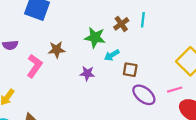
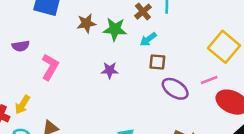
brown star: (57, 50) -> (86, 23), moved
cyan arrow: (112, 55) -> (148, 39), moved

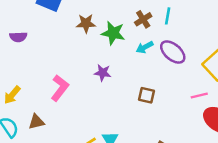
brown square: (157, 62) -> (147, 95), moved
pink L-shape: (50, 67) -> (60, 88), moved
purple ellipse: (175, 89) -> (173, 52), moved

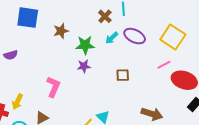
green star: (113, 33) -> (85, 45), moved

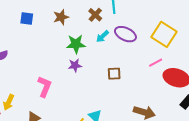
blue square: (28, 18) -> (27, 18), moved, size x0.6
brown star: (61, 31) -> (61, 17), moved

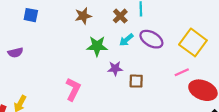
blue square: (27, 18) -> (31, 15), moved
purple star: (75, 65) -> (115, 68), moved
pink L-shape: (45, 87) -> (73, 89), moved

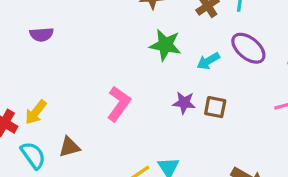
cyan arrow: (126, 40) -> (208, 61), moved
purple star: (115, 68) -> (184, 103), moved

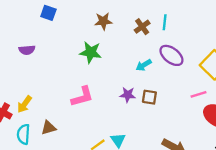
green star: (165, 45) -> (91, 52), moved
pink L-shape: (119, 104) -> (82, 97), turned 40
cyan semicircle: (33, 155) -> (23, 134), turned -138

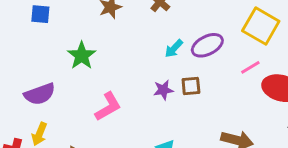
purple semicircle: (27, 50) -> (40, 94), moved, size x1.5
green star: (91, 52) -> (82, 56), moved, turned -30
purple ellipse: (171, 55) -> (207, 45), moved, turned -50

